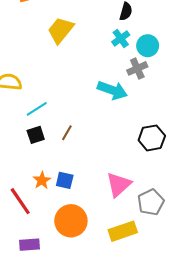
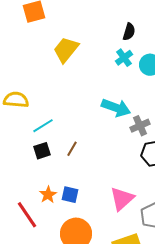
gray cross: (137, 68) -> (140, 126), moved

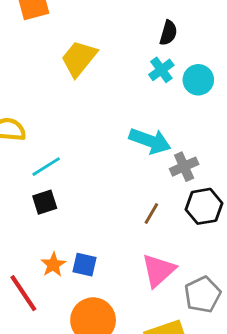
brown line: (72, 149) -> (151, 213), moved

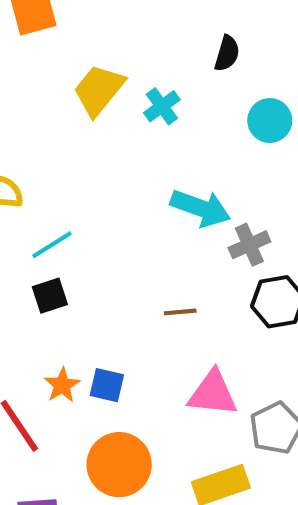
cyan cross: (161, 70) -> (162, 106), moved
brown line: (151, 213) -> (180, 312), moved, turned 55
pink triangle: (158, 270) -> (213, 393), turned 48

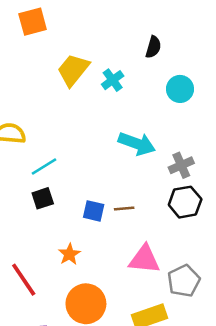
gray cross: (249, 245) -> (181, 165), moved
orange star: (62, 385) -> (69, 254), moved
blue square: (107, 385) -> (94, 211), moved

